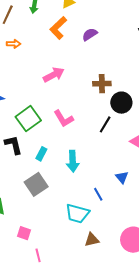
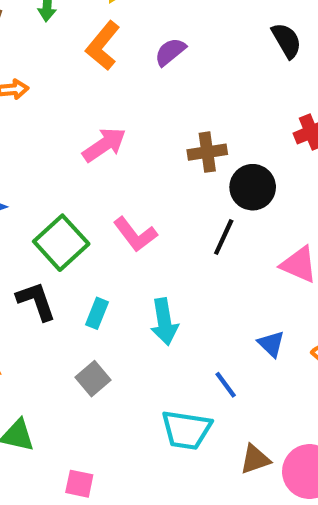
gray square: (36, 184) -> (93, 379), size x0.7
brown triangle: (92, 240) -> (255, 459), moved

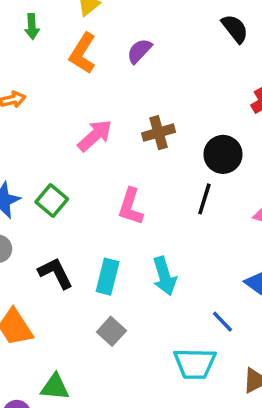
brown cross: (207, 152) -> (158, 133), moved
pink L-shape: (135, 234) -> (131, 207), turned 63
green square: (61, 243) -> (52, 201), moved, size x0.7
cyan rectangle: (97, 313) -> (108, 277), size x1.4

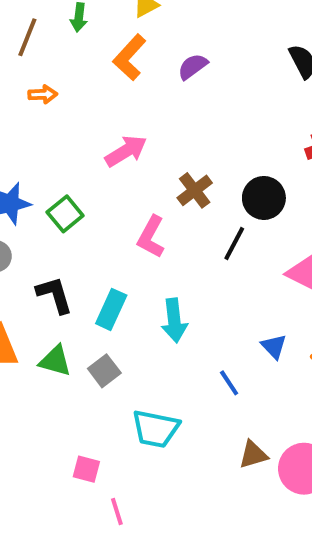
brown cross: (158, 133) -> (195, 190), moved, turned -32
cyan trapezoid: (195, 364) -> (155, 429), moved
green triangle: (55, 387) -> (55, 361), moved

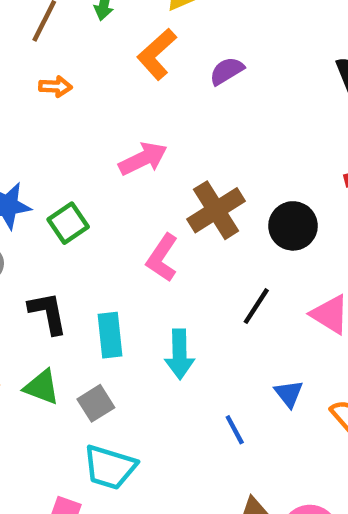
brown cross: (195, 190) -> (216, 210), size x1.4
black line: (234, 243) -> (256, 306), moved
cyan rectangle: (111, 309) -> (110, 335), turned -36
cyan trapezoid: (155, 429) -> (110, 467), moved

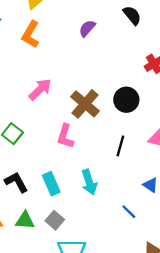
purple semicircle: (227, 71) -> (87, 28), moved

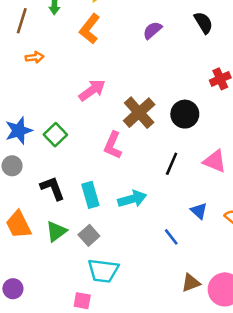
cyan arrow: (89, 182) -> (132, 199), turned -95
green triangle: (25, 220) -> (56, 231), turned -48

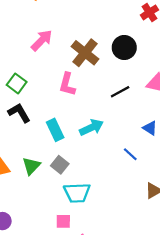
black line: (172, 164) -> (120, 92), turned 48
black L-shape: (53, 188) -> (19, 113), moved

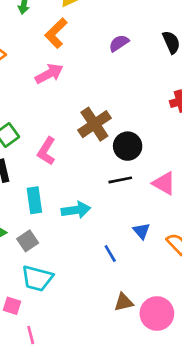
pink arrow: (42, 40) -> (49, 74), moved
black circle: (124, 48) -> (128, 146), moved
pink L-shape: (67, 84) -> (47, 151), moved

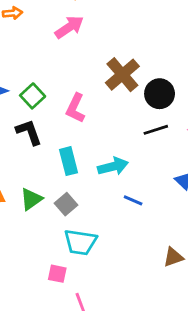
blue line: (110, 254) -> (133, 200), moved, turned -30

